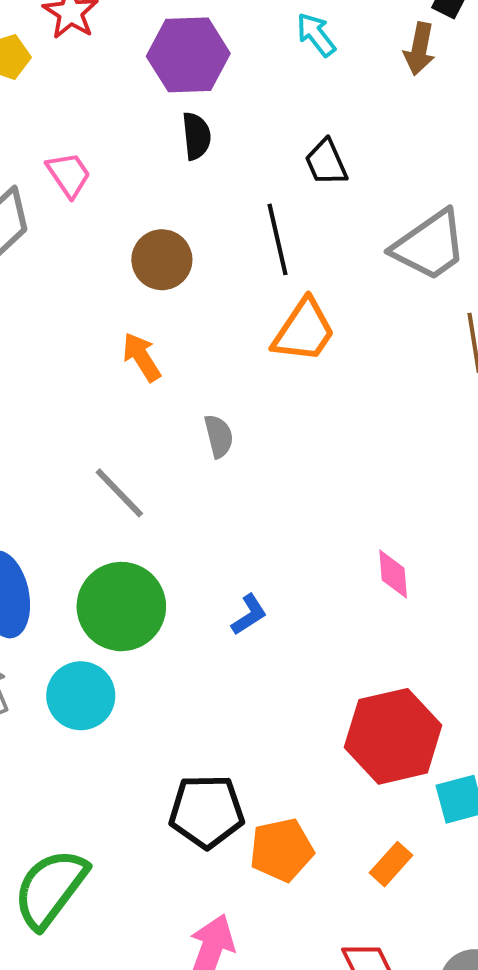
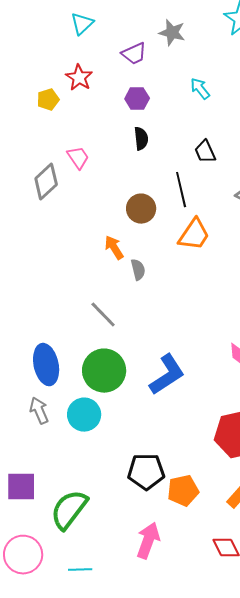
purple hexagon: (188, 55) -> (137, 99), size x0.6
brown circle: (162, 260) -> (141, 209), moved
gray semicircle: (219, 436) -> (138, 270), moved
blue L-shape: (249, 615) -> (167, 375), size x2.0

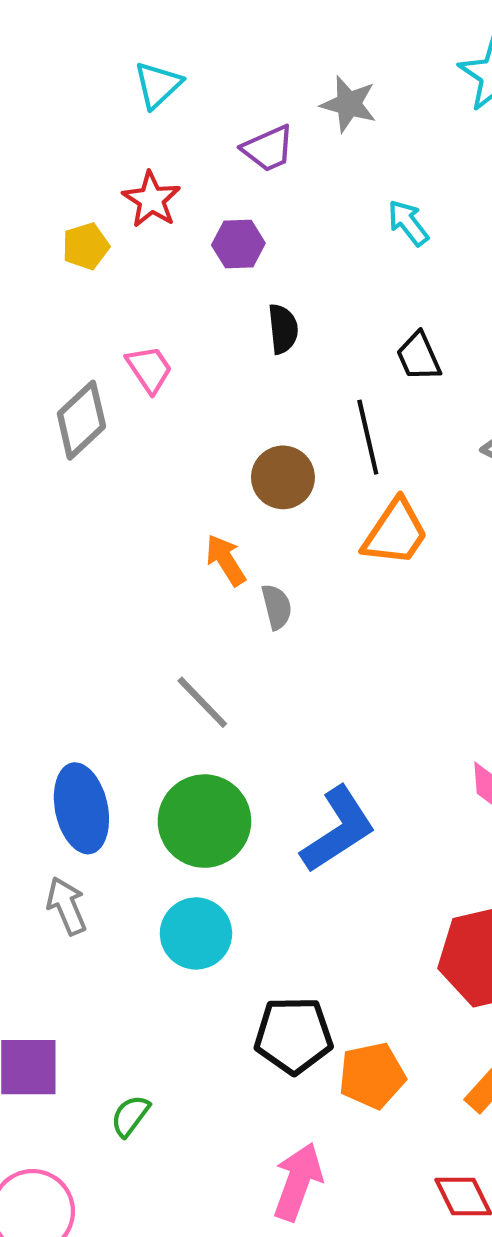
purple hexagon: (137, 99) -> (238, 244), moved
cyan circle: (84, 415) -> (196, 933), moved
green semicircle: (69, 510) -> (130, 1116), size x0.5

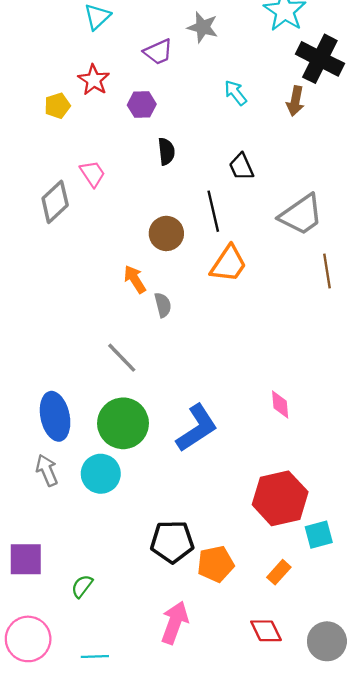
cyan circle: (196, 933) -> (101, 474), moved

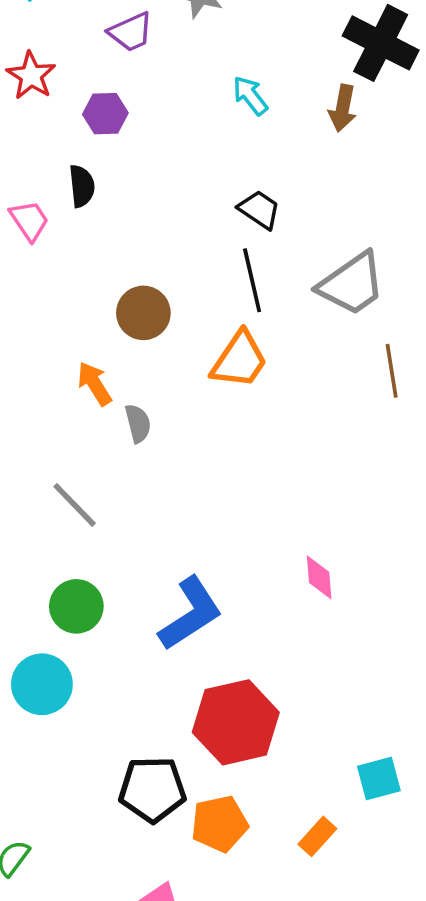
black semicircle: (166, 151) -> (82, 186), moved
black trapezoid: (241, 167) -> (259, 210), turned 148
black line: (213, 211) -> (252, 280), moved
green circle: (123, 423) -> (76, 606), size x0.7
red hexagon: (280, 498) -> (236, 722), moved

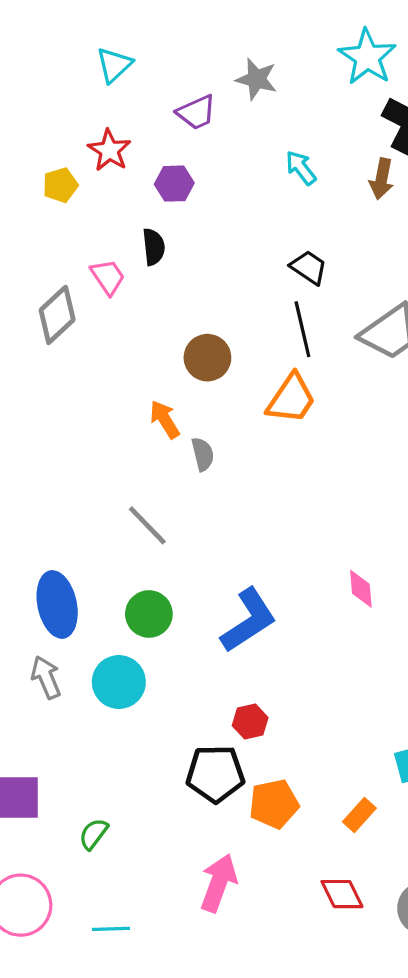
red hexagon: (236, 722) -> (250, 722), moved, size x0.5

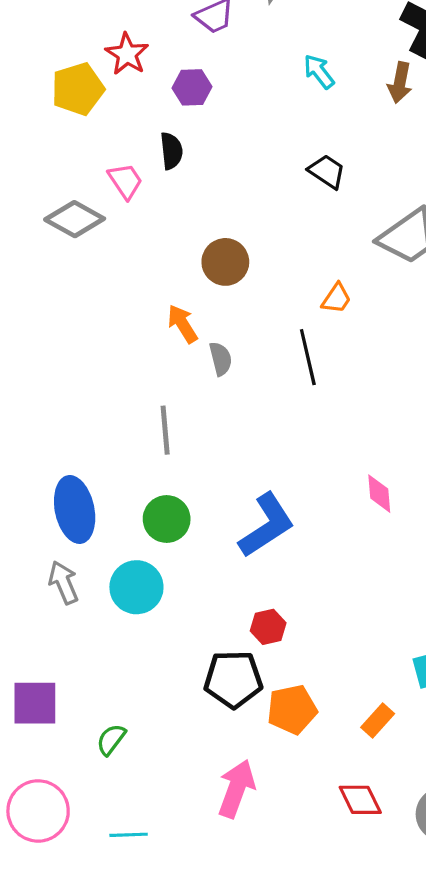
yellow pentagon: (60, 185) -> (78, 89), size x1.5
gray diamond: (57, 315) -> (75, 219), turned 72
black line: (302, 329) -> (308, 357), moved
orange trapezoid: (291, 399) -> (336, 298), moved, size x0.6
gray line: (147, 525) -> (165, 430), turned 39

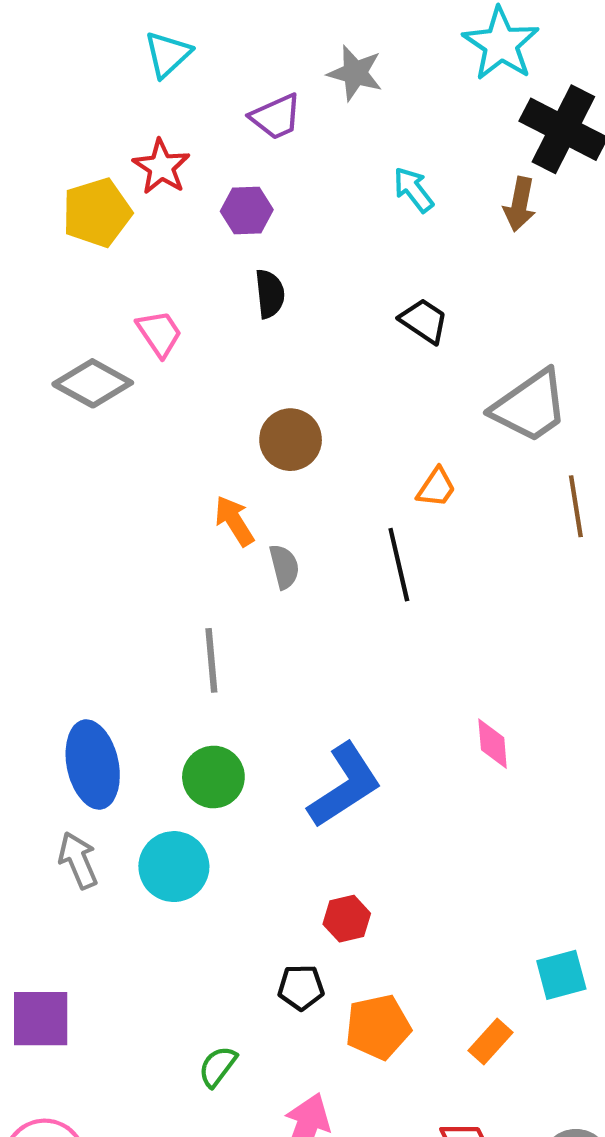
black semicircle: (171, 151) -> (270, 294), moved
black pentagon: (233, 679) -> (301, 987), size x0.6
green semicircle: (111, 740) -> (218, 1067), moved

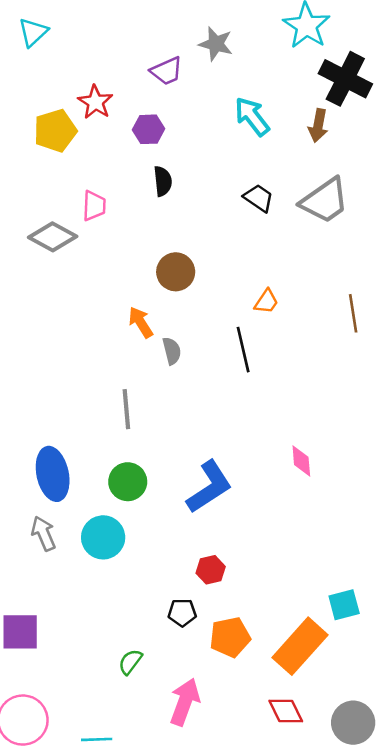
cyan triangle: (168, 54) -> (33, 32), moved
cyan arrow: (413, 190) -> (252, 116), size x1.4
pink trapezoid: (159, 333) -> (94, 206), turned 36
gray trapezoid: (530, 406) -> (325, 201), moved
orange rectangle: (490, 1042) -> (300, 646), size x2.0

